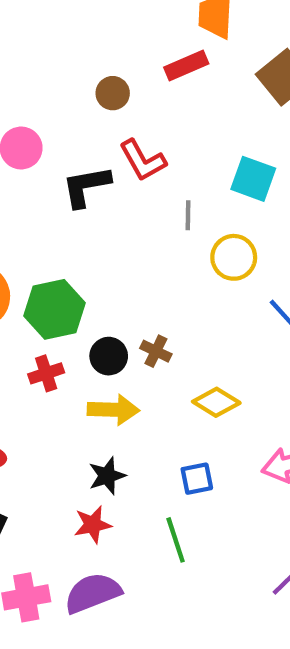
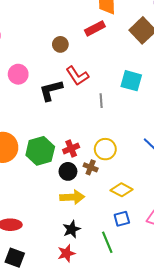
yellow circle: (234, 257) -> (105, 149), moved
red cross: (46, 373) -> (71, 149), moved
blue square: (197, 479) -> (122, 219), moved
green line: (176, 540) -> (107, 242), moved

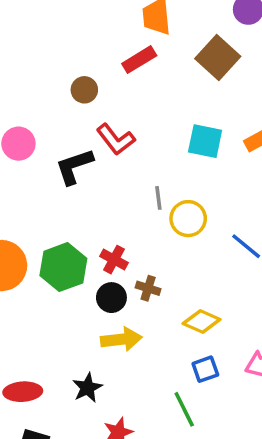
gray line: (101, 101) -> (158, 198), moved
red cross: (71, 149) -> (114, 260), turned -35
yellow circle: (105, 149) -> (188, 219), moved
black star: (72, 229) -> (87, 388), moved

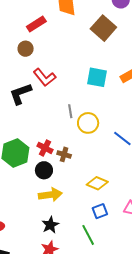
red rectangle: (139, 60) -> (36, 24), moved
brown cross: (148, 288) -> (64, 154), moved
black star: (87, 388) -> (50, 225), moved

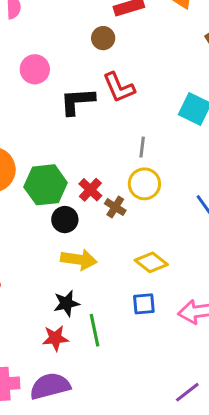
yellow circle: (88, 123) -> (144, 184), moved
black circle: (44, 170) -> (65, 220), moved
green line: (88, 235) -> (94, 330), moved

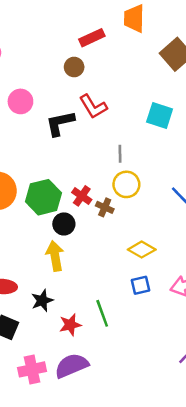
yellow arrow: (79, 260) -> (55, 256), moved, turned -100
black star: (66, 303) -> (42, 301), moved

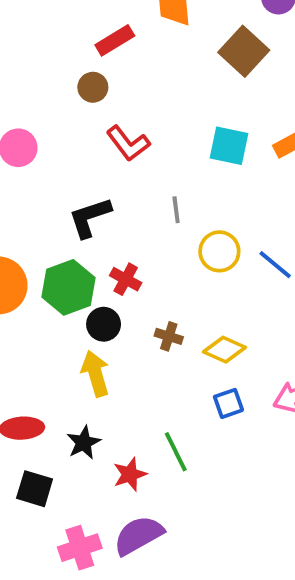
black L-shape: (60, 123) -> (90, 217), moved
yellow circle: (126, 184) -> (219, 251), moved
brown cross: (105, 207) -> (169, 336), moved

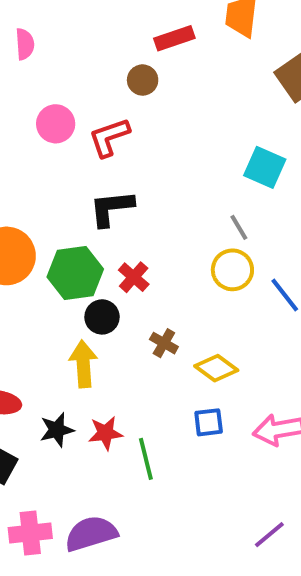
red L-shape: (128, 143) -> (109, 137), moved, turned 96
gray line: (176, 210) -> (239, 227), moved, turned -36
red star: (130, 474) -> (105, 433), moved

